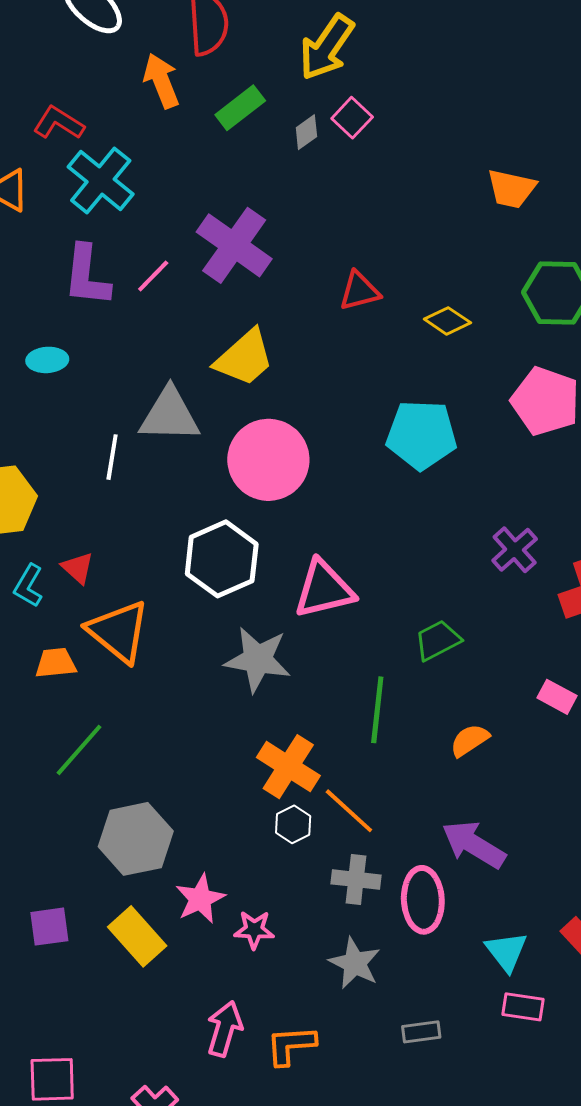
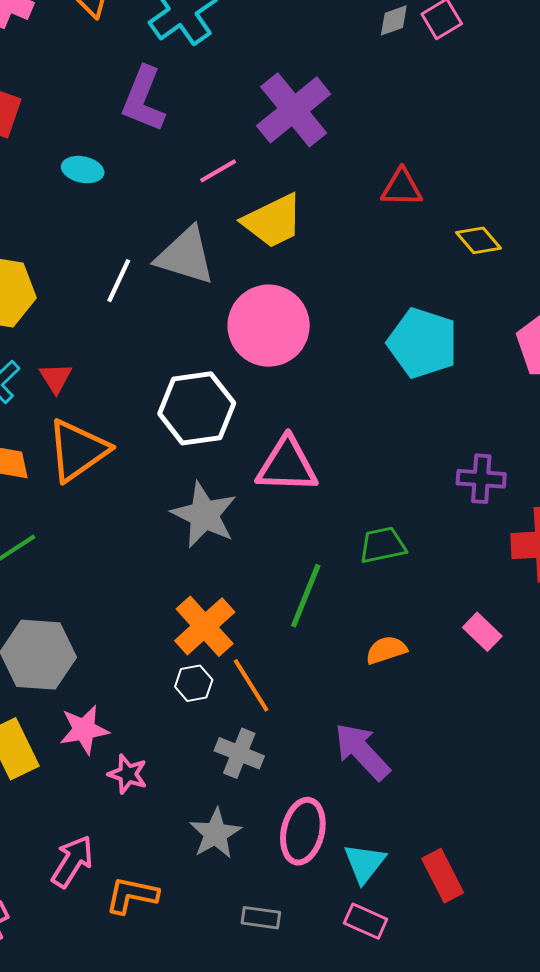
pink line: (153, 276) -> (218, 171), moved
purple cross: (515, 550) -> (481, 479), turned 30
orange triangle: (118, 631) -> (78, 450), turned 30
pink ellipse: (423, 900) -> (303, 831), moved

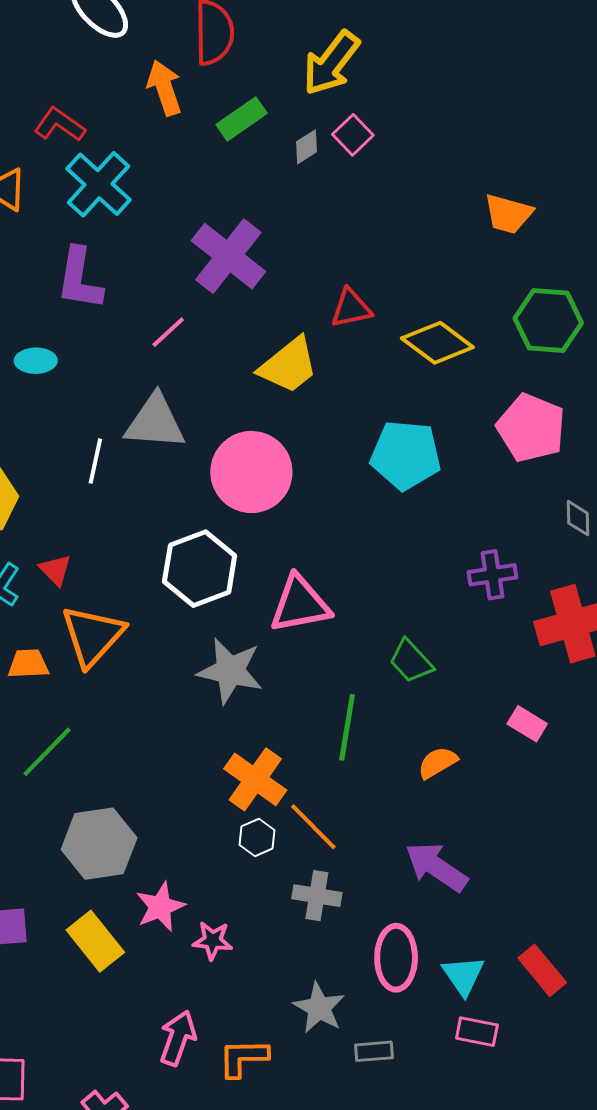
yellow trapezoid: (273, 221) -> (289, 365), moved
yellow diamond: (478, 240) -> (437, 343), size x1.5
green trapezoid: (383, 545) -> (411, 661), turned -108
gray star: (215, 834) -> (319, 1008), moved

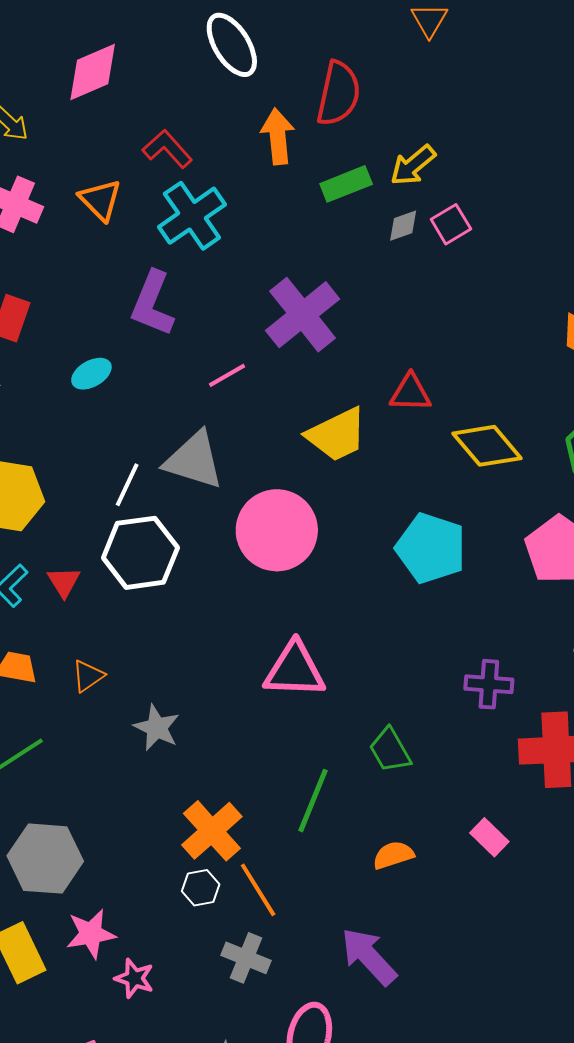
yellow arrow: (331, 63) -> (413, 165), moved, size x0.7
cyan ellipse: (36, 361) -> (91, 374), turned -42
white hexagon: (200, 569) -> (140, 553), moved
orange triangle: (93, 636) -> (88, 676), moved, size x0.5
gray star: (230, 671) -> (157, 728), moved, size x0.7

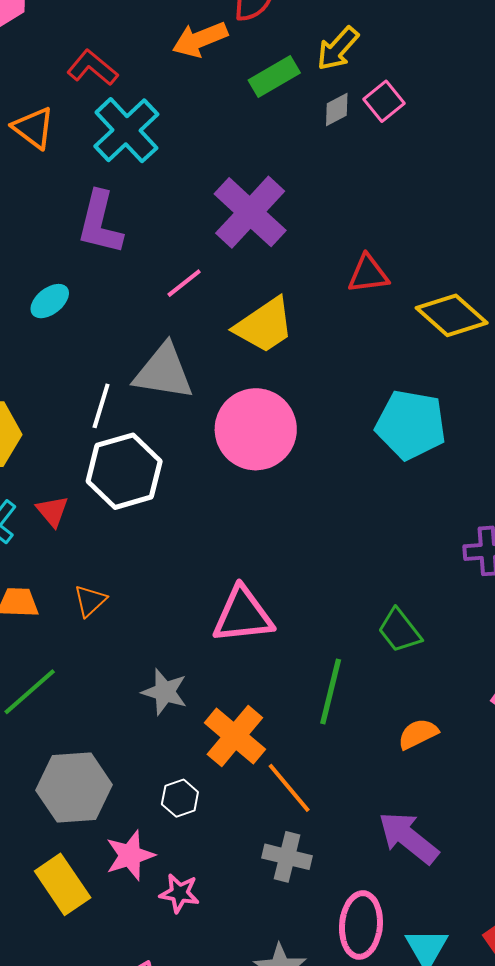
orange arrow: (278, 136) -> (200, 39), turned -98
yellow trapezoid: (337, 435) -> (264, 325), moved
pink triangle: (295, 670) -> (243, 615), moved
gray star: (157, 728) -> (165, 692), moved
white hexagon: (201, 888) -> (180, 798), moved

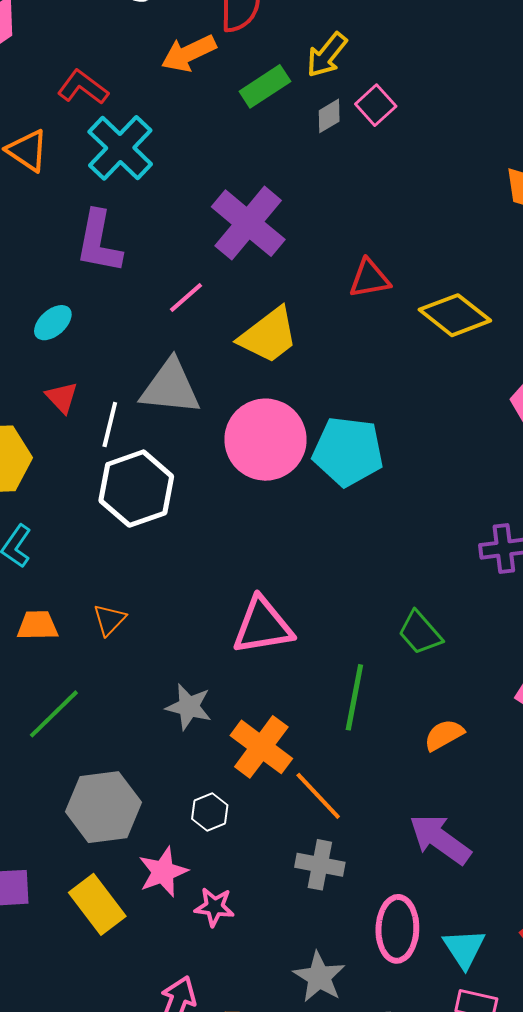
cyan pentagon: (411, 425) -> (348, 451), moved
red triangle: (52, 511) -> (62, 397), moved

